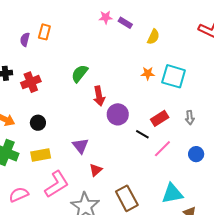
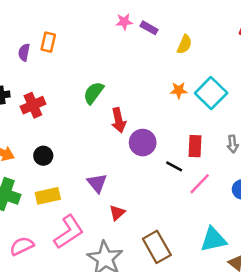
cyan square: (174, 76) -> (211, 93), turned 30
red rectangle: (160, 118) -> (195, 146), turned -54

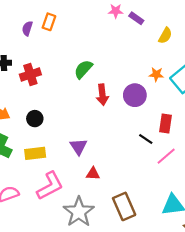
purple circle: (143, 143) -> (135, 95), moved
red triangle: (117, 213) -> (93, 174), turned 40

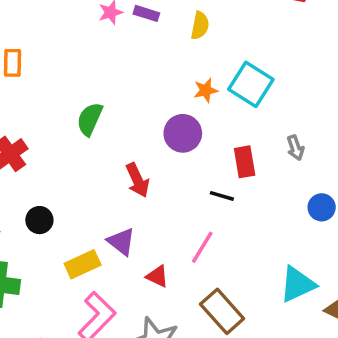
red arrow: (102, 95) -> (137, 180), moved
yellow rectangle: (35, 153) -> (83, 264), moved
pink line: (166, 156) -> (202, 247), moved
red triangle: (93, 174) -> (157, 276), turned 40

